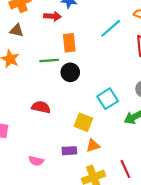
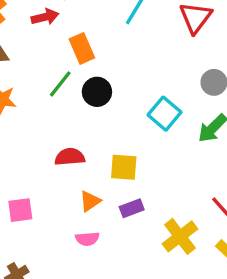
green line: (49, 60) -> (60, 84), turned -30
yellow square: (83, 122) -> (124, 167), moved
orange triangle: (93, 145) -> (90, 201), moved

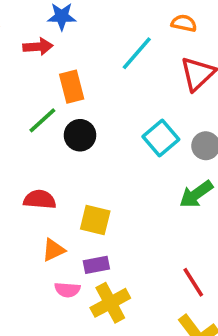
cyan square: (165, 114) -> (161, 138), moved
yellow cross: (180, 236) -> (110, 303), moved
pink semicircle: (87, 239) -> (67, 290), moved

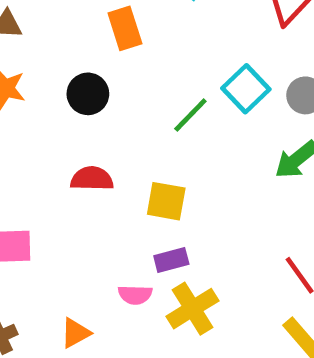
green line: (42, 120) -> (190, 115), moved
black circle: (80, 135) -> (88, 94), moved
orange triangle: (53, 250) -> (76, 333), moved

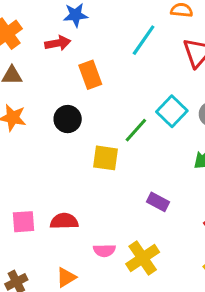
red semicircle: (92, 179) -> (64, 221), moved
yellow square: (166, 201) -> (106, 158), moved
purple rectangle: (171, 260) -> (158, 202), moved, turned 45

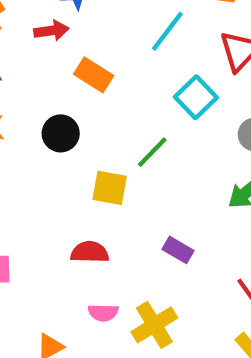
orange rectangle: (90, 75) -> (94, 75), turned -40
cyan square: (172, 111) -> (196, 97), moved
red semicircle: (64, 221) -> (90, 252), moved

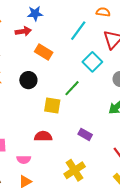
pink semicircle: (103, 313) -> (24, 160), moved

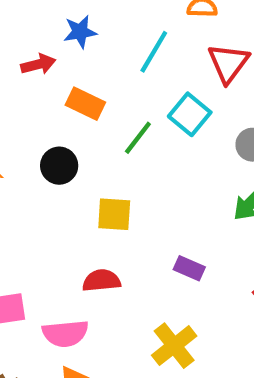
blue star: (35, 14) -> (80, 32), moved
green line: (72, 88) -> (138, 138), moved
pink semicircle: (24, 160) -> (65, 333), size x1.5

